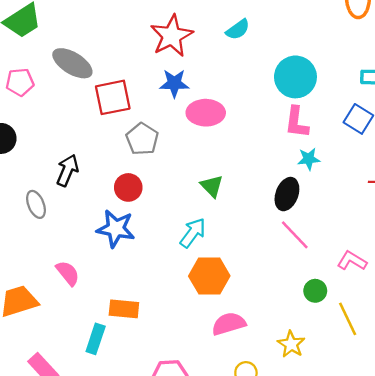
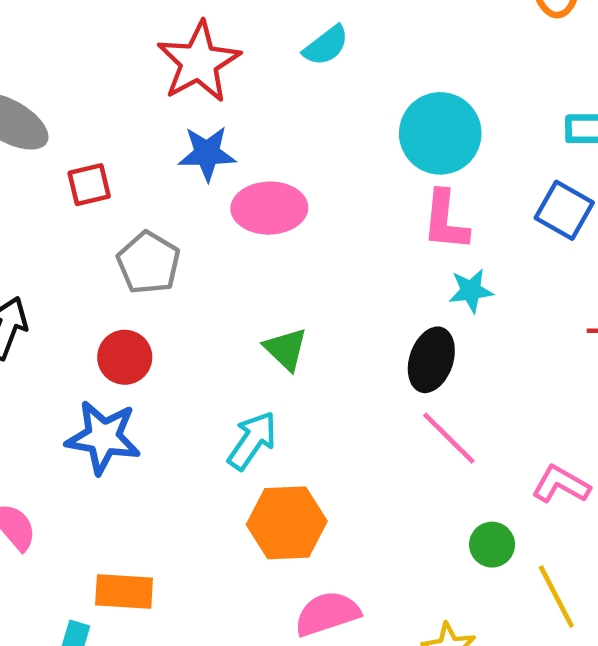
red square: (113, 97) -> (89, 185), size x0.6

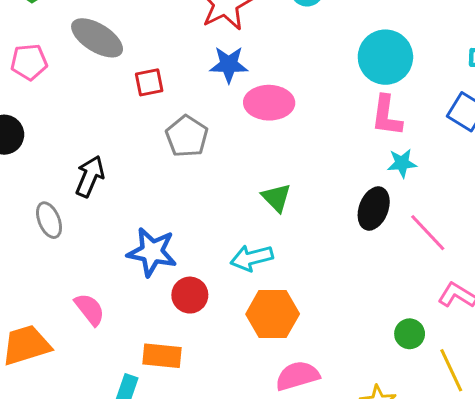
red circle: (125, 357) -> (190, 295), moved
pink line: (449, 438) -> (428, 233), moved
cyan arrow: (252, 441) -> (252, 258), turned -141

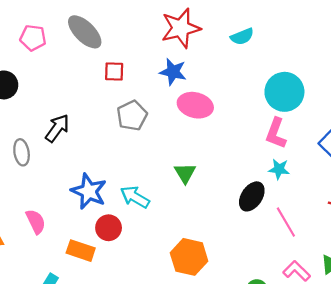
cyan arrow: (252, 258) -> (135, 197), moved, turned 32
orange hexagon: (273, 314) -> (189, 257), moved
orange rectangle: (162, 356) -> (81, 251), moved

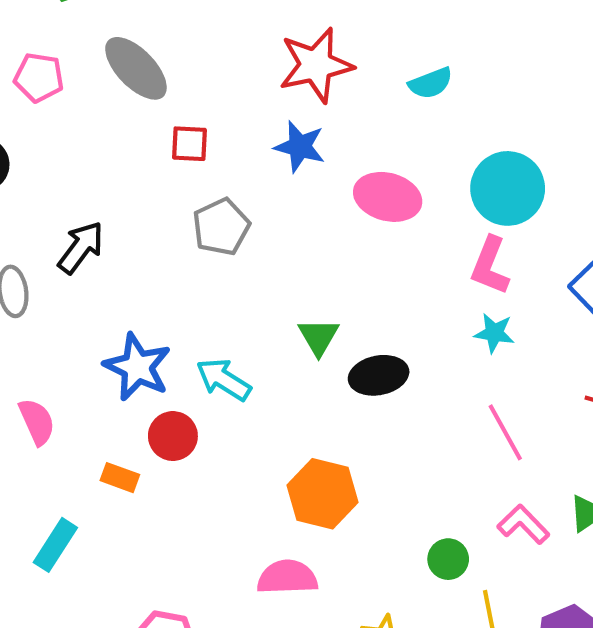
pink ellipse: (195, 105) -> (388, 197), moved
black ellipse: (252, 196) -> (379, 375), moved, turned 44
orange rectangle: (81, 251) -> (120, 478), size x0.7

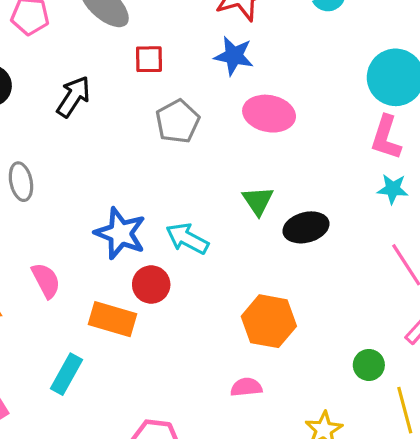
pink ellipse: (388, 197) -> (269, 114), moved
black arrow: (81, 247) -> (73, 97), moved
orange rectangle: (120, 478) -> (113, 319), size x1.6
pink semicircle: (287, 577) -> (246, 387), size x0.7

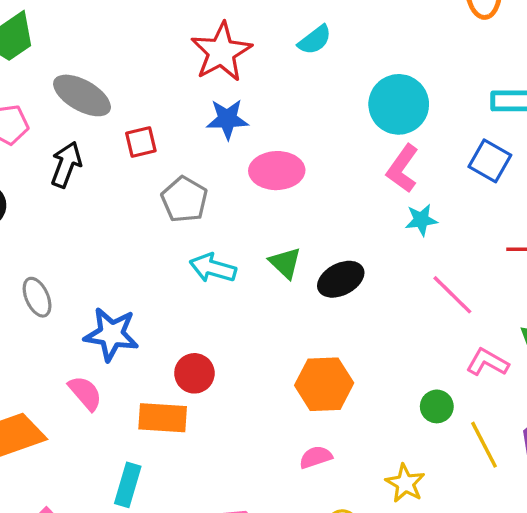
black arrow: (73, 97) -> (66, 165), moved
pink L-shape: (386, 138) -> (402, 168), turned 30
blue star: (120, 233) -> (111, 334), moved
cyan arrow: (187, 239) -> (213, 268), moved

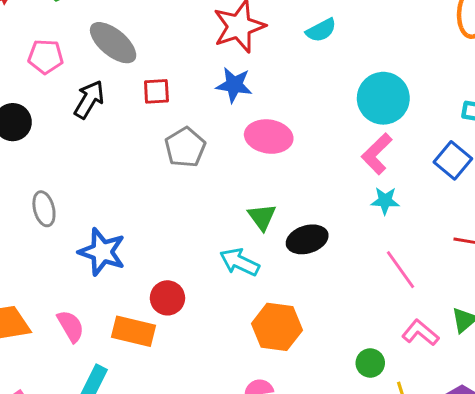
cyan arrow: (213, 268) -> (240, 262), moved
pink semicircle: (85, 393) -> (71, 326), moved

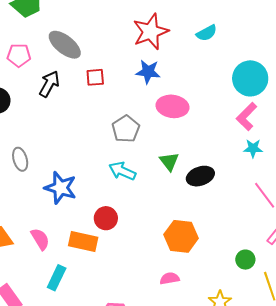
gray pentagon: (185, 147) -> (126, 129), moved
cyan arrow: (240, 262) -> (122, 171), moved

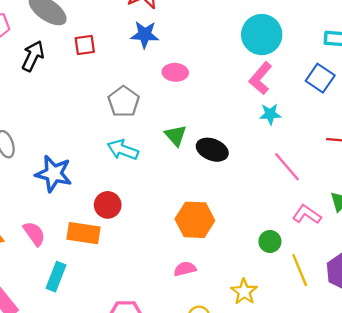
pink ellipse: (173, 106) -> (175, 72), size x0.7
black ellipse: (200, 176) -> (212, 150), turned 44

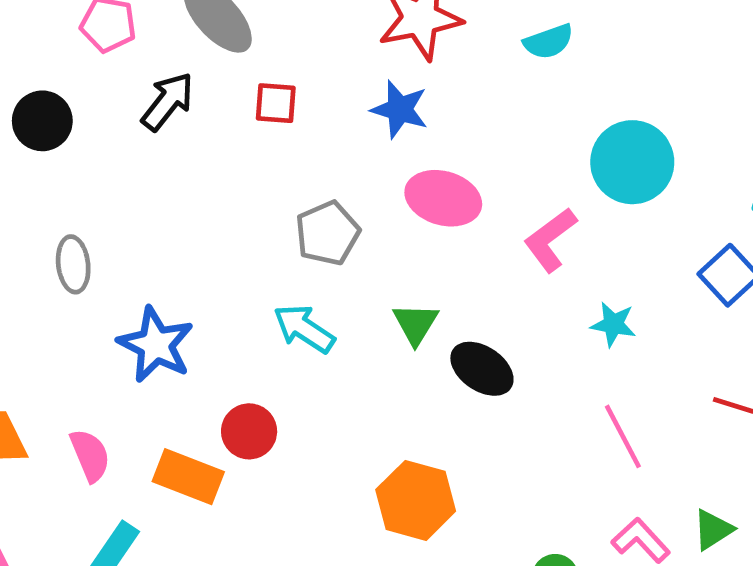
pink ellipse: (175, 72) -> (443, 198), size x1.4
pink L-shape: (261, 78) -> (550, 240), moved

